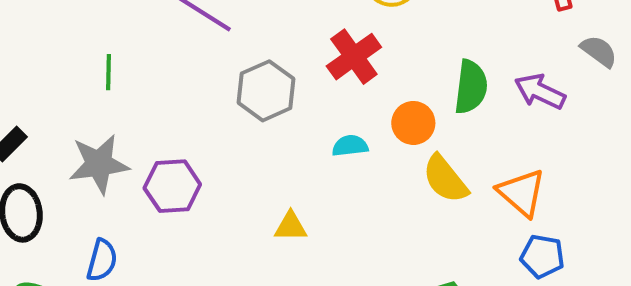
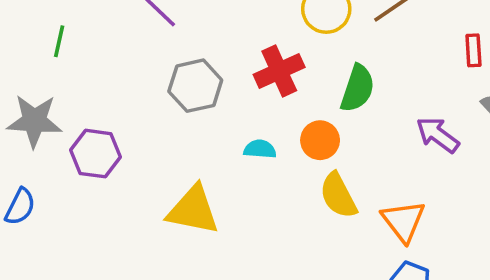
green semicircle: (471, 87) -> (357, 88), moved
yellow triangle: (291, 226) -> (193, 210), size x1.8

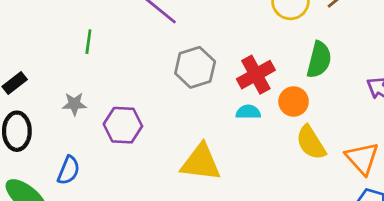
red cross: (279, 71) -> (256, 75), moved
gray star: (34, 121) -> (74, 104), size x0.6

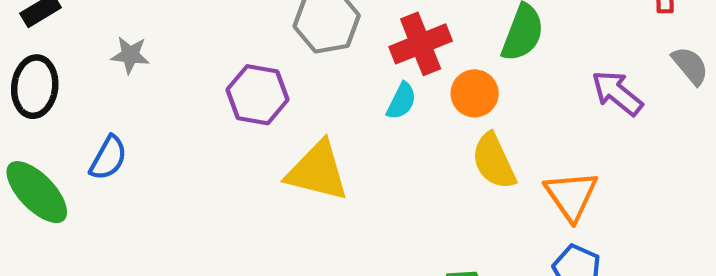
cyan semicircle: (248, 112) -> (401, 101), turned 110
purple hexagon: (123, 125) -> (257, 95), moved

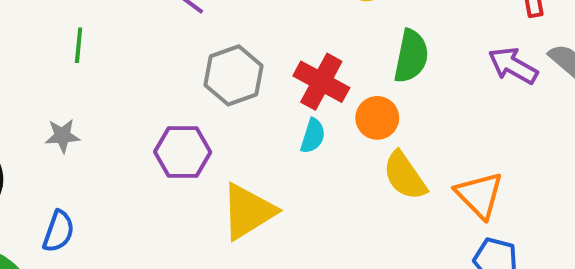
red cross: (421, 44) -> (321, 82), turned -30
purple arrow: (617, 93) -> (513, 66), moved
yellow triangle: (317, 171) -> (248, 211), turned -36

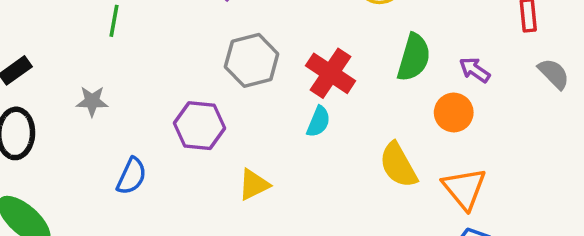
purple arrow: (513, 66) -> (475, 70), moved, size x0.7
orange circle: (377, 118) -> (454, 113), moved
yellow triangle: (248, 211) -> (254, 185), size x0.6
blue semicircle: (58, 231) -> (132, 176), moved

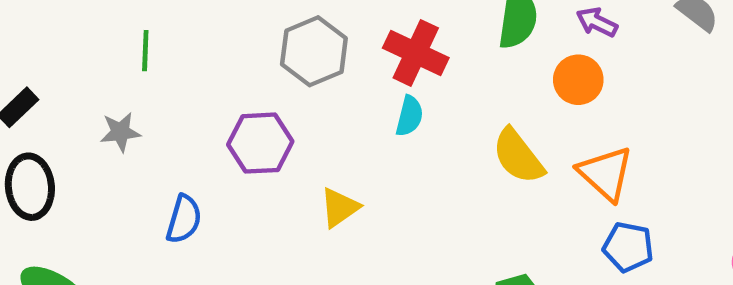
green line: (114, 21) -> (145, 51), moved

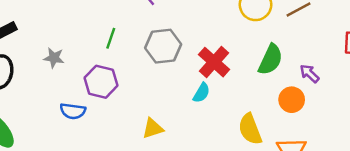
green line: (145, 51) -> (111, 38), moved
purple hexagon: (260, 143) -> (101, 82), moved
blue semicircle: (184, 219) -> (73, 111), turned 65

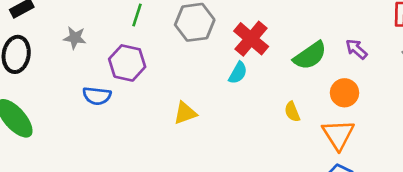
green semicircle: (270, 60) -> (310, 56), moved, turned 32
orange circle: (292, 100) -> (344, 93), moved
yellow semicircle: (250, 129) -> (292, 112), size x0.6

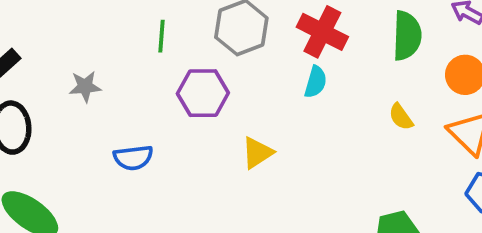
green semicircle: (310, 56) -> (407, 36), turned -40
purple hexagon: (127, 63) -> (203, 93), moved

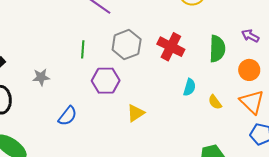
cyan semicircle: (316, 82) -> (190, 87), moved
yellow semicircle: (401, 117) -> (215, 102), moved
blue semicircle: (133, 158) -> (68, 116), turned -45

